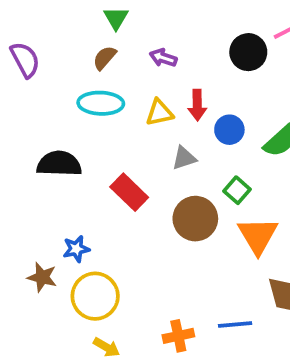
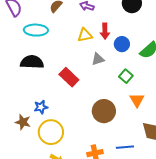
cyan ellipse: (101, 103) -> (36, 30), moved
brown circle: (195, 219) -> (104, 111), moved
orange triangle: (258, 236) -> (137, 100), size x0.7

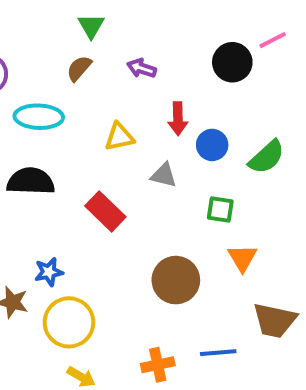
yellow triangle: (85, 35) -> (119, 137), moved
gray triangle: (98, 59) -> (164, 175), turned 32
green square: (126, 76) -> (220, 209), turned -32

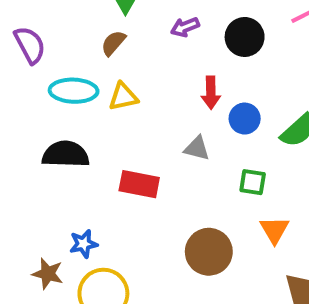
black circle: (232, 62) -> (245, 37), moved
purple arrow: (142, 68) -> (185, 27), moved, turned -40
yellow triangle: (119, 137) -> (123, 97), moved
red rectangle: (105, 211) -> (139, 184), turned -33

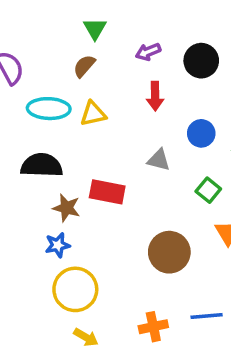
red arrow: (211, 93) -> (155, 96), moved
green square: (253, 182) -> (208, 190), turned 30
brown star: (48, 274) -> (66, 208), moved

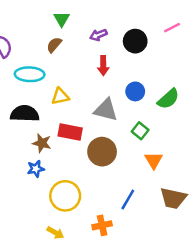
yellow triangle: (93, 114) -> (60, 96), moved
gray triangle: (159, 160) -> (106, 110), size x1.5
brown circle: (169, 252) -> (102, 152), moved
yellow circle: (75, 289) -> (65, 196), moved
blue line: (207, 316) -> (128, 200), moved, turned -55

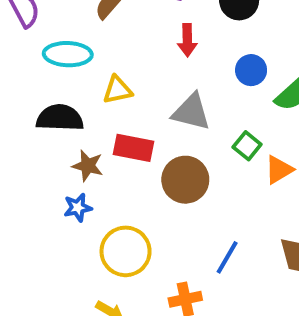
blue circle: (135, 91) -> (251, 70), moved
orange triangle: (154, 160) -> (279, 170), moved, turned 30

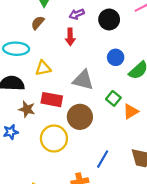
red arrow: (187, 40) -> (70, 37), moved
blue star: (78, 208) -> (11, 132), moved
yellow circle: (126, 251) -> (54, 138), moved

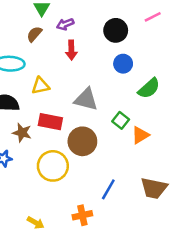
purple arrow: (77, 14) -> (65, 24), moved
blue circle: (116, 57) -> (123, 64), moved

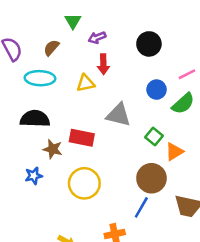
pink line: (153, 17) -> (187, 74), moved
brown semicircle: (34, 34) -> (51, 48), moved
blue circle: (123, 64) -> (157, 90), moved
yellow triangle: (41, 86) -> (86, 83), moved
brown circle: (82, 141) -> (151, 178), moved

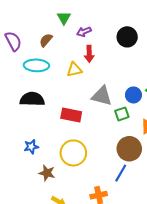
blue circle: (157, 90) -> (133, 95), moved
green square: (154, 136) -> (122, 114), moved, turned 32
brown star: (53, 149) -> (47, 173), moved

